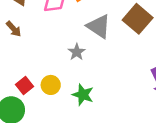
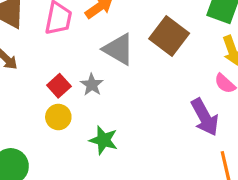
red square: (24, 85) -> (59, 86), moved
yellow circle: (51, 85) -> (58, 117), moved

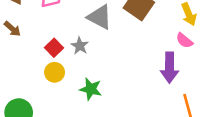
purple arrow: (205, 117) -> (170, 68), turned 32

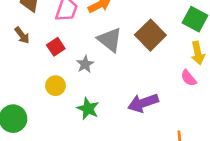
red square: (54, 48) -> (56, 47), moved
purple arrow: (170, 68) -> (143, 103), moved, turned 60

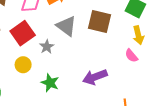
brown square: (150, 35) -> (99, 21), turned -30
red square: (56, 47) -> (23, 33), size x1.6

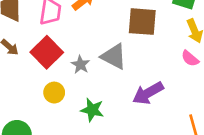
gray triangle: (66, 26) -> (114, 56), moved

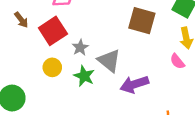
gray triangle: (114, 56) -> (109, 61), moved
green star: (92, 110) -> (84, 76), moved

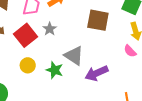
gray star: (80, 47) -> (50, 29), moved

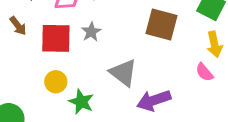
red square: (25, 35) -> (56, 38), turned 35
green star: (55, 70) -> (81, 102), moved

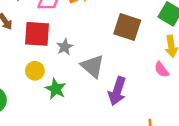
gray star: (91, 32) -> (65, 47), moved
purple arrow: (154, 100) -> (117, 91), turned -56

